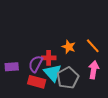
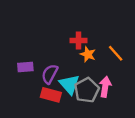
red cross: (49, 58) -> (79, 40), moved
purple rectangle: (12, 67) -> (25, 67), moved
pink arrow: (94, 70) -> (105, 87), moved

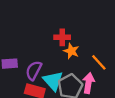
orange line: (116, 53) -> (99, 62), moved

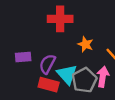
red cross: (62, 37) -> (60, 19), moved, size x1.5

